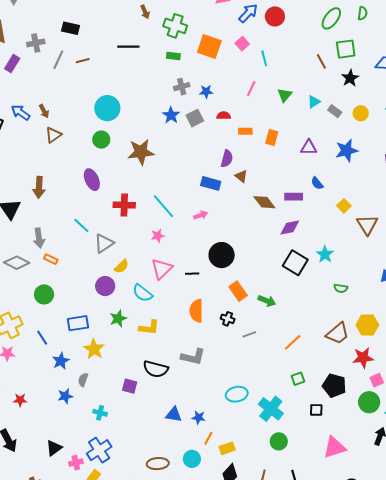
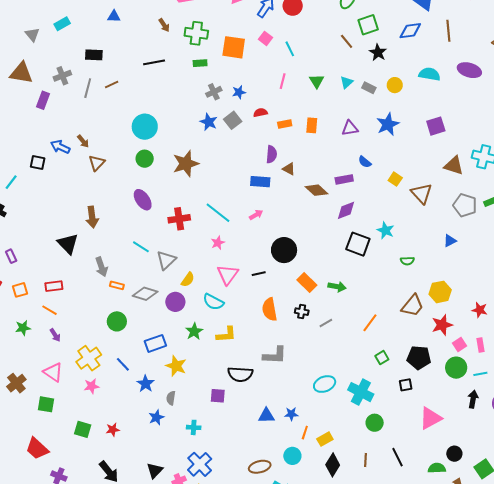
gray diamond: (17, 263) -> (145, 294), moved

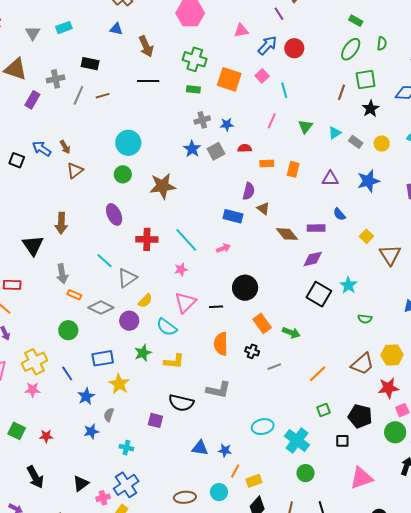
brown arrow: (164, 25) -> (146, 46), moved, size x1.5
brown line: (347, 41) -> (342, 92), turned 49

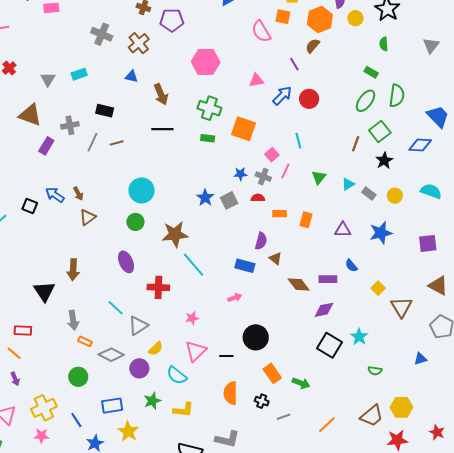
green semicircle: (382, 44) -> (397, 96), size x1.6
pink square: (262, 76) -> (272, 155), moved
green square: (366, 80) -> (380, 131), turned -30
gray cross: (202, 120) -> (263, 177), moved, turned 35
cyan line: (186, 240) -> (193, 265), moved

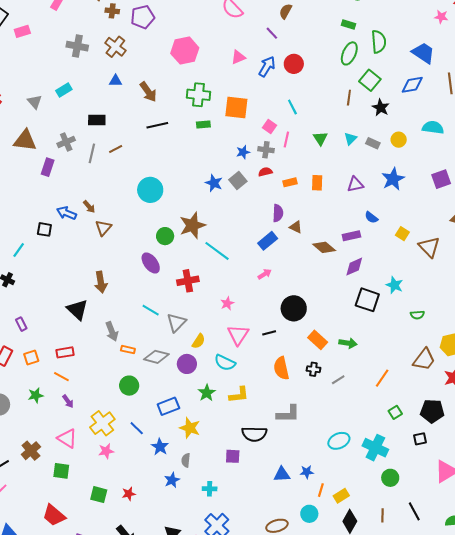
green circle: (135, 222) -> (165, 236), moved
blue rectangle: (245, 266) -> (268, 241), turned -42

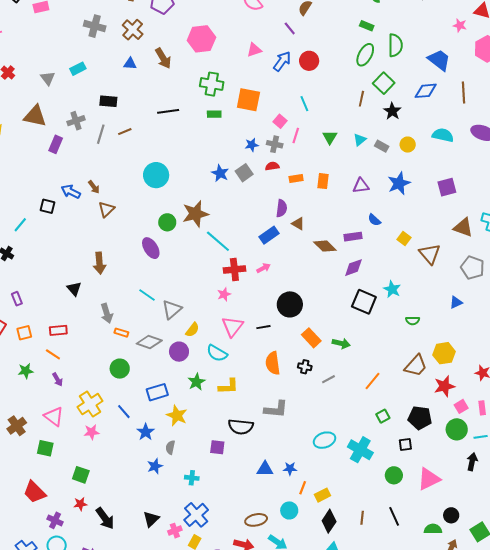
brown arrow: (148, 92) -> (163, 58), moved
red cross: (188, 281) -> (234, 270), moved
black triangle: (77, 310) -> (74, 289), size x0.7
green circle: (390, 478) -> (394, 475), moved
red star: (129, 494) -> (80, 504), moved

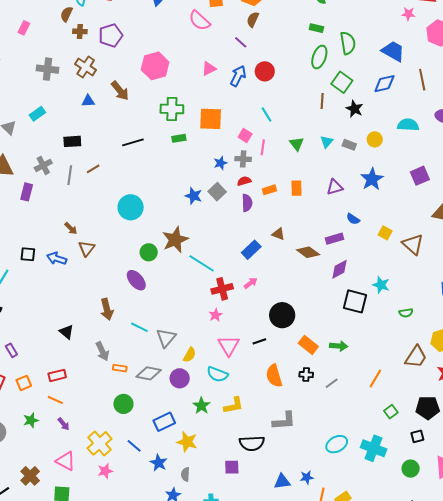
blue arrow: (71, 192) -> (57, 259), moved
purple semicircle: (282, 208) -> (247, 203), moved
brown arrow: (100, 263) -> (107, 309), moved

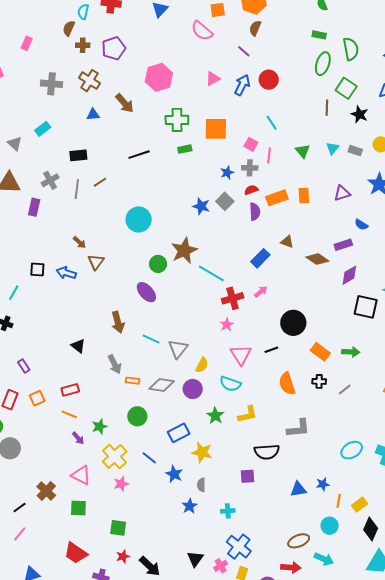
orange rectangle: (269, 190) -> (277, 198), size x1.5
green star: (31, 420) -> (100, 427), moved

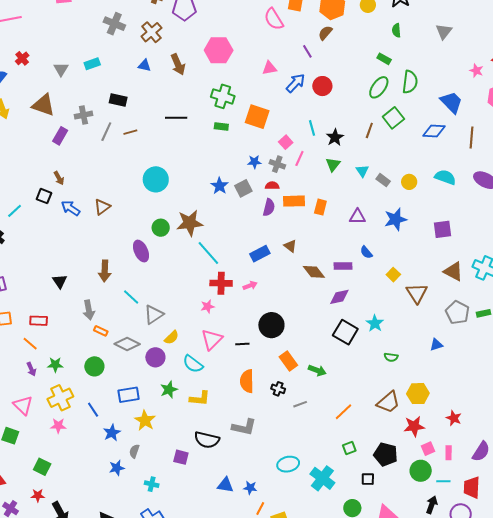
black star: (359, 114) -> (335, 137), moved
cyan triangle: (333, 148) -> (362, 171), turned -32
brown arrow: (79, 242) -> (59, 178), moved

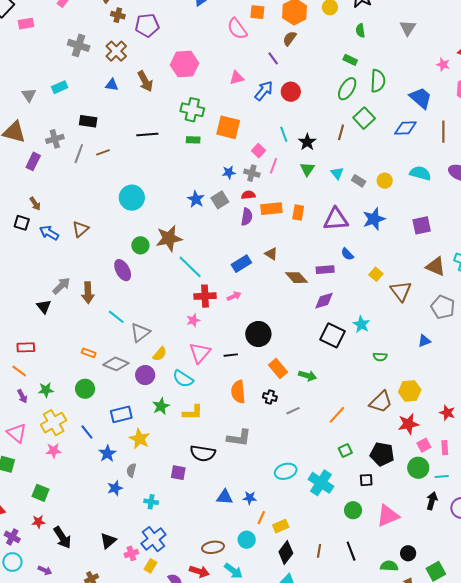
purple triangle: (357, 217) -> (336, 219), size x1.5
gray arrow: (89, 310) -> (61, 286), moved, turned -120

